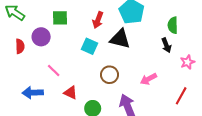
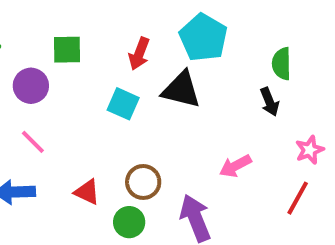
pink star: (187, 62) -> (310, 150), moved
pink line: (54, 71) -> (33, 142), moved
brown circle: (110, 75) -> (143, 182), moved

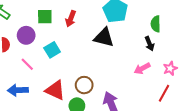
red arrow: (139, 54) -> (71, 19), moved
cyan square: (123, 104) -> (52, 50), moved, turned 35
pink arrow: (235, 166) -> (142, 68), moved
red triangle: (87, 192) -> (55, 90), size x1.5

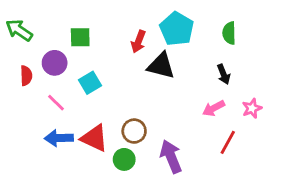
red arrow: (71, 19) -> (138, 42), moved
green semicircle: (156, 24) -> (229, 33), moved
blue arrow: (18, 90) -> (59, 138), moved
red line: (164, 93) -> (228, 142), moved

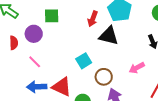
cyan square: (90, 83) -> (84, 61), moved
pink arrow: (214, 108) -> (137, 68), moved
brown circle: (134, 131) -> (104, 77), moved

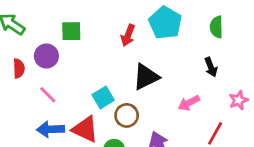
black triangle: (109, 36) -> (146, 77), moved, turned -40
cyan square: (84, 61) -> (103, 97), moved
brown circle: (104, 77) -> (127, 115), moved

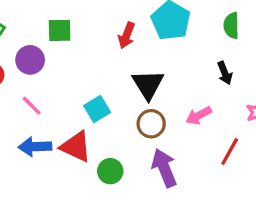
black triangle: (146, 77) -> (148, 84), turned -36
brown circle: (127, 115) -> (151, 124), moved

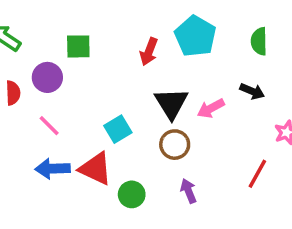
black arrow: (225, 73) -> (252, 91), turned -45
pink arrow: (199, 116) -> (211, 108), moved
purple arrow: (164, 168) -> (188, 191), size x0.6

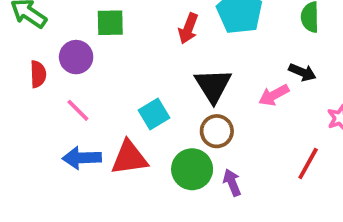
pink arrow: (211, 108) -> (274, 95), moved
red triangle: (96, 169) -> (129, 158), turned -33
green circle: (132, 194) -> (192, 169), moved, size x1.4

